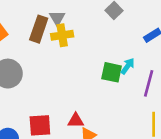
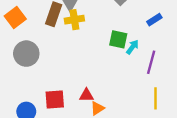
green square: (112, 72) -> (118, 39), moved

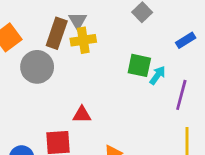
gray circle: (26, 54) -> (37, 67), moved
red triangle: (86, 95) -> (82, 115), moved

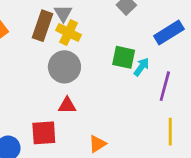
yellow cross: (83, 40) -> (69, 33), turned 35
blue rectangle: (186, 40) -> (169, 33), size x1.5
gray circle: (37, 67) -> (64, 67), moved

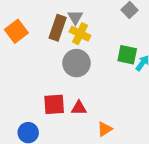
red triangle: (67, 105) -> (79, 108), moved
red square: (44, 133) -> (54, 104), moved

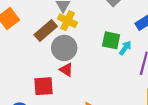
brown rectangle: (58, 28) -> (46, 30), moved, turned 30
red triangle: (79, 108) -> (66, 70), moved, turned 32

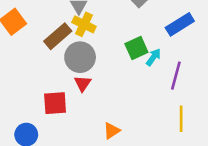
green square: (111, 40) -> (136, 48), turned -36
red triangle: (66, 70) -> (83, 83), turned 32

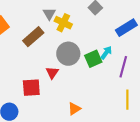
yellow cross: (84, 24) -> (63, 23), moved
green square: (136, 48) -> (93, 59), moved
gray circle: (80, 57) -> (68, 54), moved

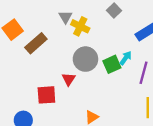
brown rectangle: (33, 37) -> (36, 43), moved

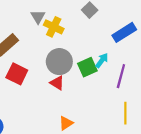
red triangle: (69, 79) -> (57, 83), moved, turned -32
red square: (46, 95) -> (17, 74), moved, turned 30

